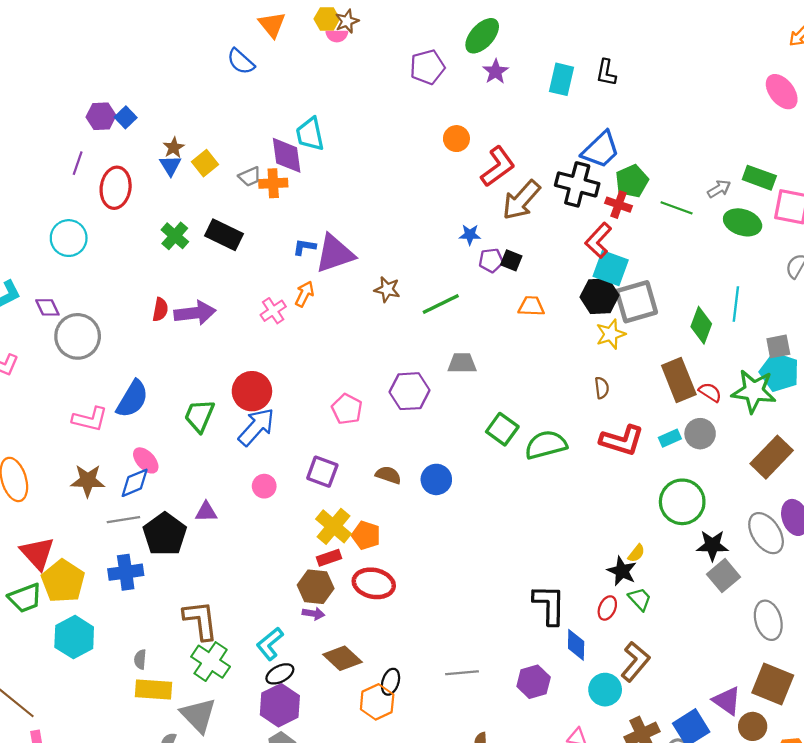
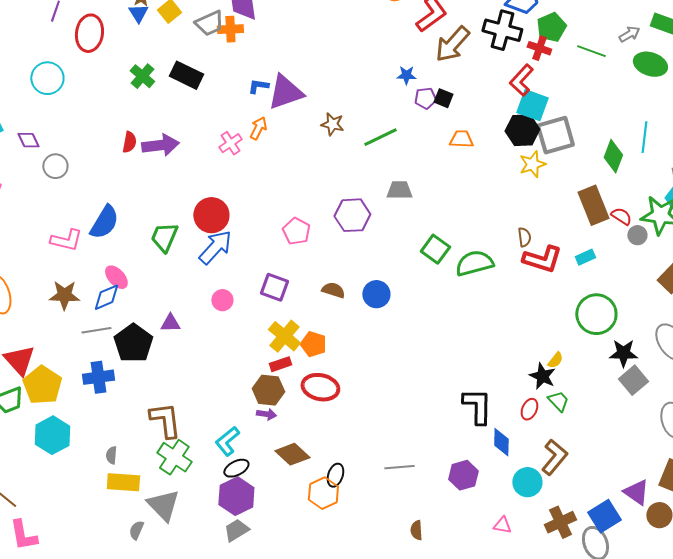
gray trapezoid: (250, 177) -> (209, 23), size x1.4
gray circle: (78, 336) -> (55, 166), size x0.6
brown semicircle: (602, 388) -> (524, 237), moved
gray circle: (700, 434) -> (637, 235), moved, size x0.7

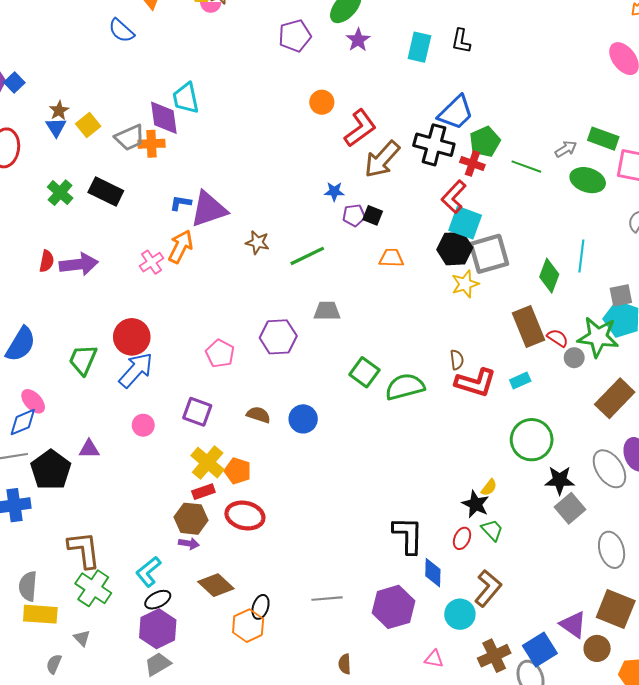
orange arrow: (258, 128) -> (181, 247), size x1.4
gray semicircle: (111, 455) -> (28, 586), size x1.6
purple hexagon: (463, 475) -> (393, 607), size x1.4
gray triangle: (163, 505) -> (82, 638), size x0.5

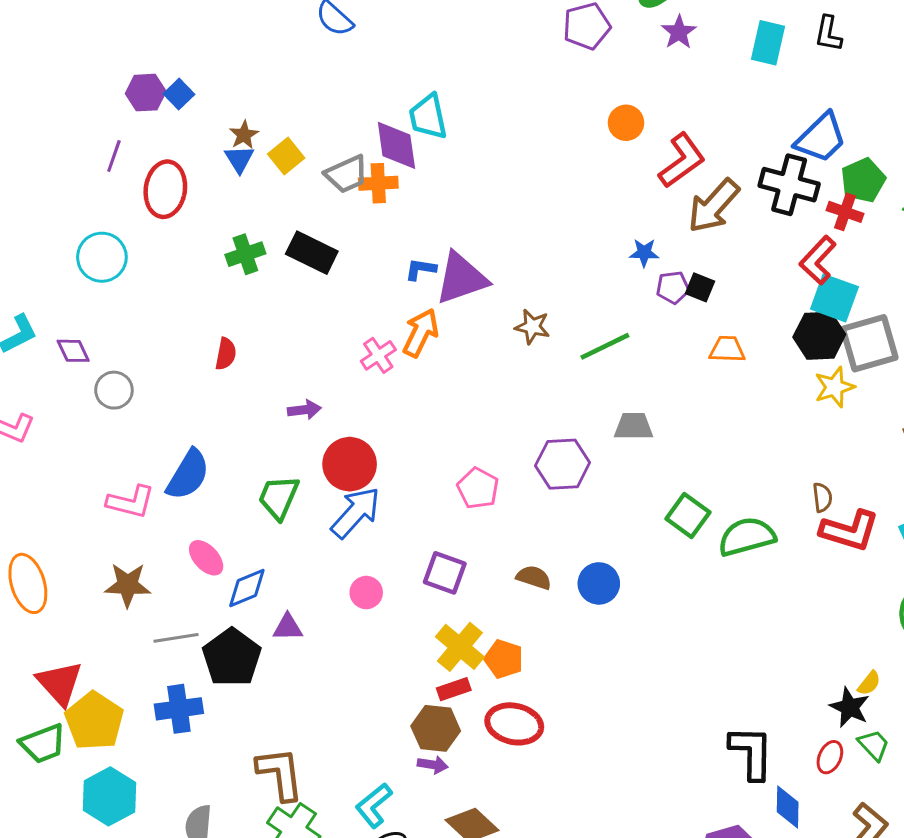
green cross: (60, 193) -> (245, 254), turned 30
purple arrow: (79, 264) -> (304, 410), moved, size x0.6
blue diamond: (23, 422) -> (247, 588), moved

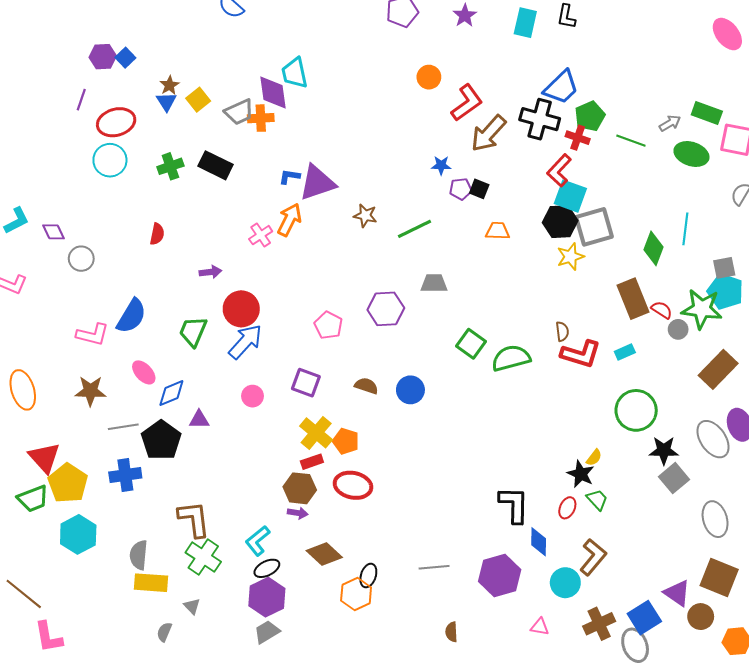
red ellipse: (165, 189) -> (116, 122), turned 66
cyan circle: (102, 257) -> (110, 160), moved

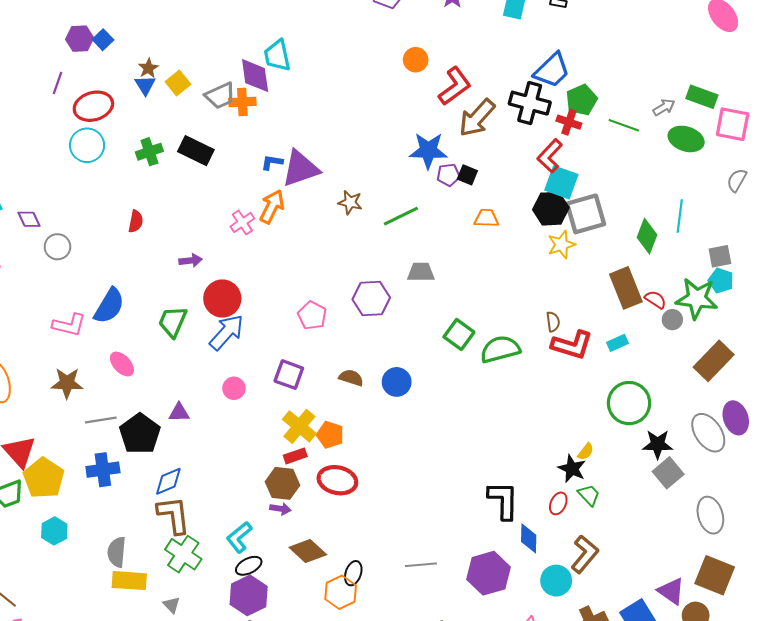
blue star: (441, 165) -> (428, 151), size x1.8
cyan pentagon: (725, 291) -> (721, 281), size x0.7
blue diamond: (171, 393) -> (168, 481), moved
cyan hexagon: (78, 534) -> (54, 531), size x0.7

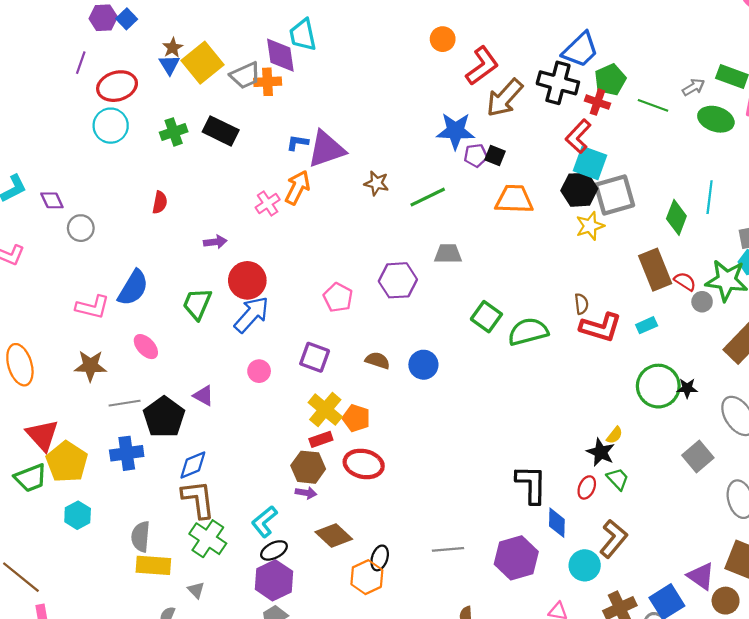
yellow square: (178, 83) -> (202, 63), size x1.6
orange trapezoid: (486, 218) -> (514, 199), size x1.5
purple triangle: (179, 413) -> (204, 396), turned 30
black star: (658, 444) -> (687, 388), moved, size x0.7

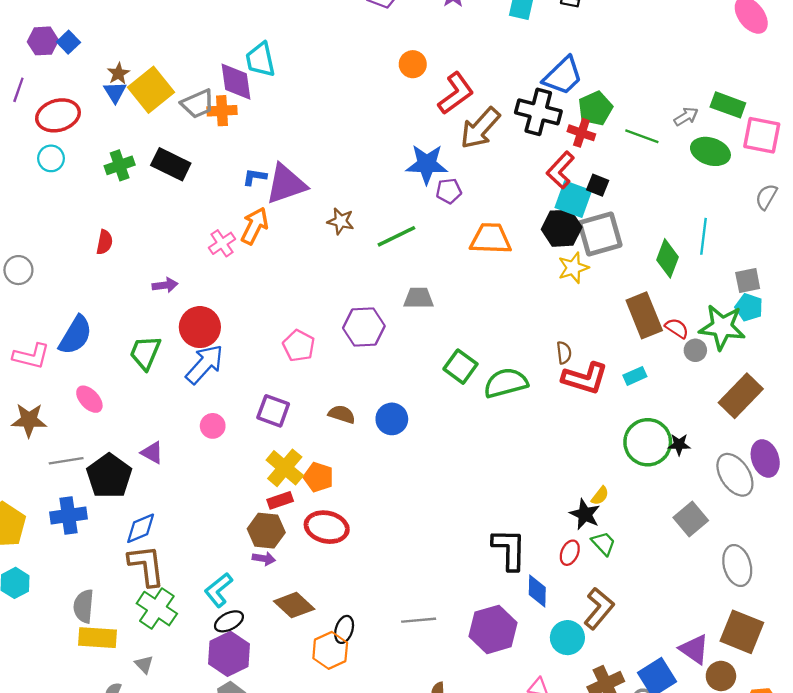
cyan circle: (111, 126) -> (51, 158), size x0.7
black square: (495, 155) -> (598, 185), moved

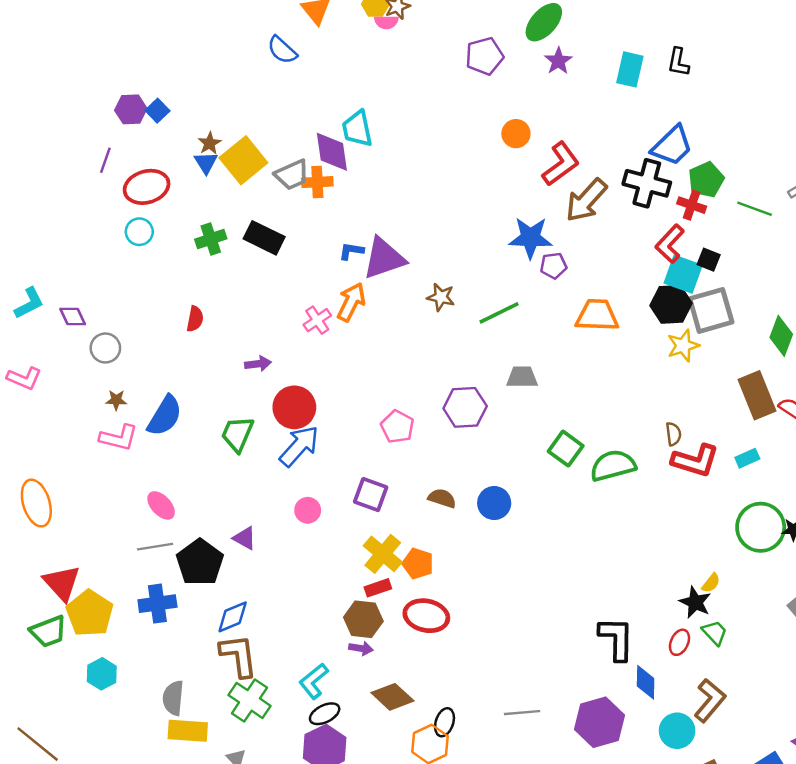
pink ellipse: (89, 399) -> (161, 505), moved
brown star: (29, 420) -> (116, 400), moved, size x0.6

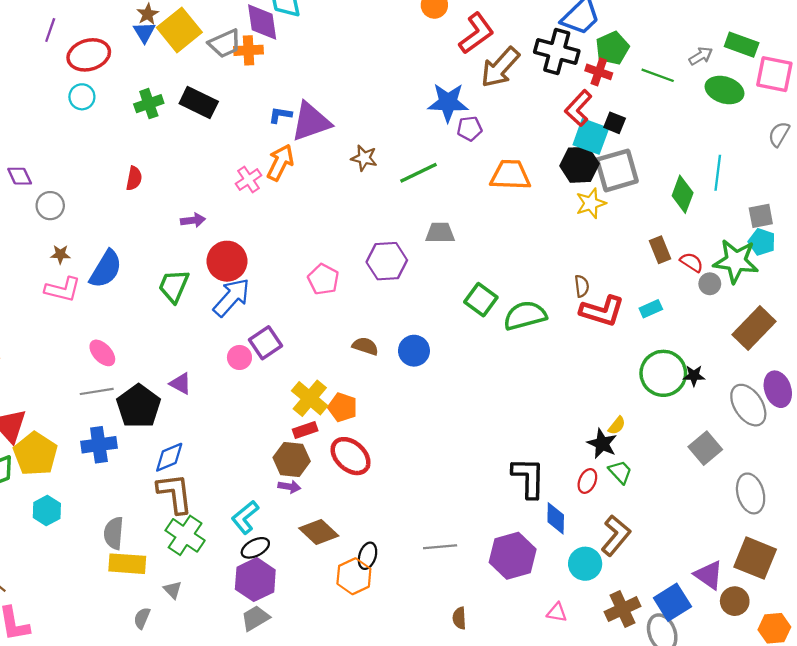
brown rectangle: (757, 395) -> (660, 250), size x0.6
purple square: (371, 495) -> (266, 343), moved, turned 36
red ellipse: (426, 616) -> (351, 456), turned 30

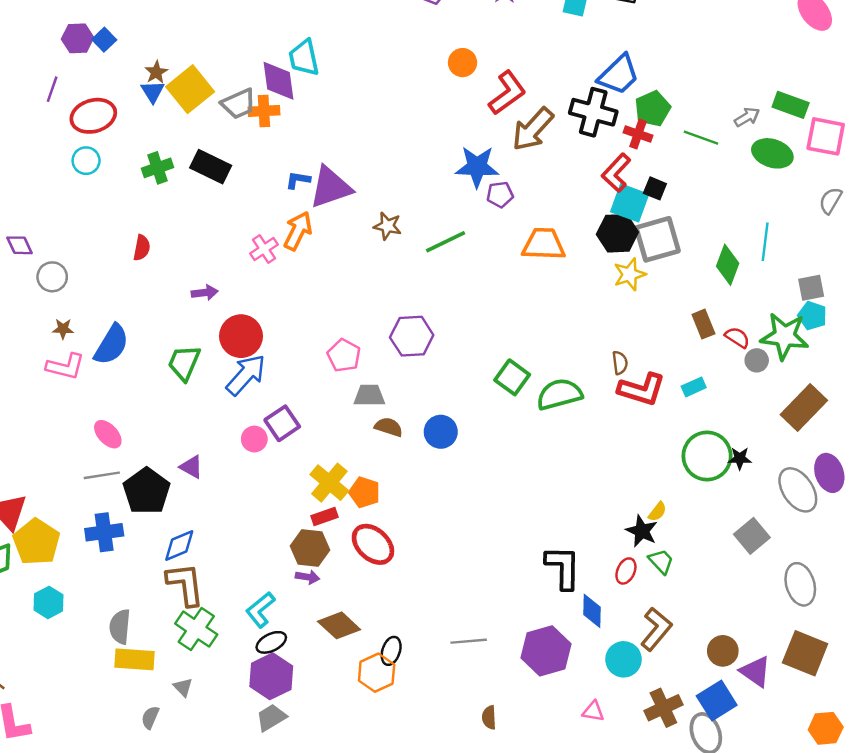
gray trapezoid: (440, 233) -> (369, 395), moved
brown circle: (735, 601) -> (723, 651), moved

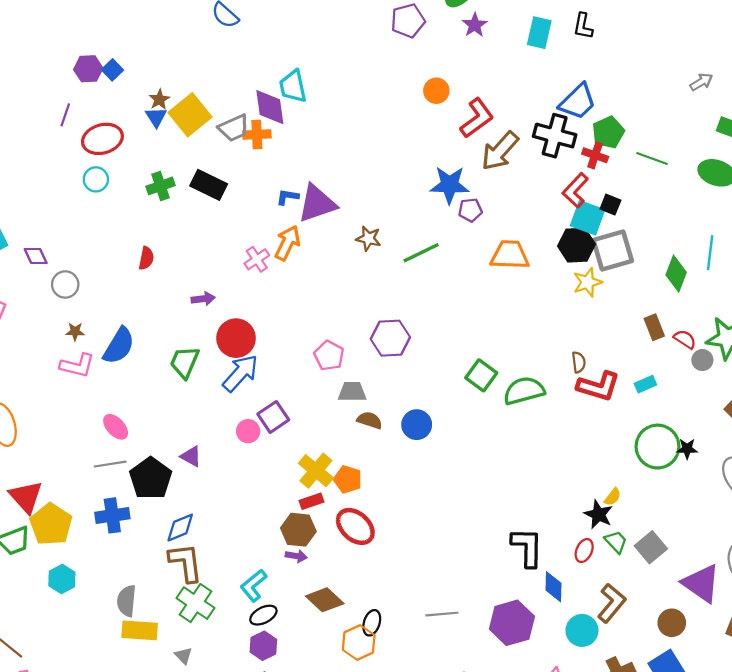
gray arrow: (747, 117) -> (701, 82), moved
gray square: (752, 536) -> (651, 547), moved
purple triangle: (755, 671) -> (701, 583), moved, size x1.4
purple hexagon: (271, 676) -> (263, 646), size x0.7

